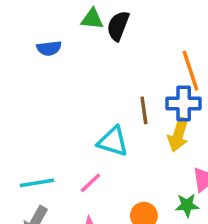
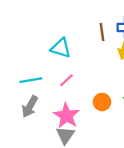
cyan triangle: (113, 141) -> (61, 48), moved

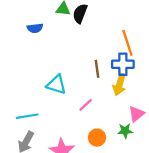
pink line: (66, 80) -> (86, 105), moved

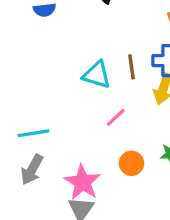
cyan triangle: (56, 85) -> (97, 75), moved

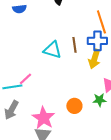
pink line: (116, 117) -> (25, 79), moved

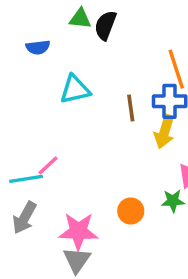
cyan triangle: (52, 50) -> (75, 89), moved, turned -30
pink star: (43, 118) -> (78, 231), turned -30

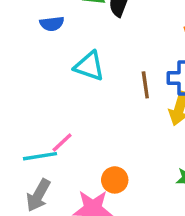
cyan triangle: (75, 89) -> (89, 66), turned 32
orange circle: (131, 211) -> (115, 180), moved

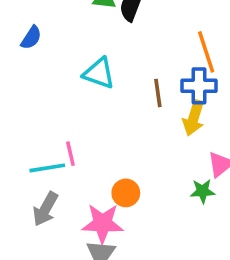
blue semicircle: (52, 24) -> (31, 38), moved, turned -50
pink line: (62, 143) -> (70, 154), turned -60

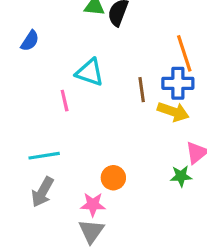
yellow arrow: (194, 118) -> (173, 112), turned -88
pink line: (70, 154) -> (65, 101), moved
pink star: (103, 223) -> (93, 205), size x0.7

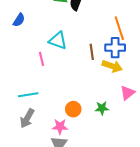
green star: (181, 176) -> (102, 108), moved

